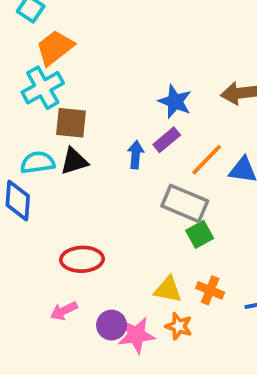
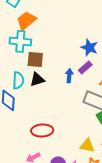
cyan cross: (43, 88) -> (20, 41), turned 35
cyan semicircle: (38, 162) -> (18, 80), turned 102

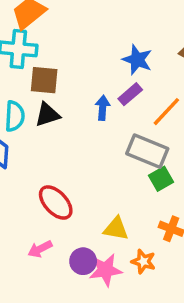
red ellipse: (42, 130) -> (56, 203), turned 50
yellow triangle: (87, 146) -> (116, 229), moved

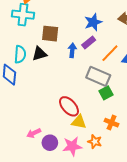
blue star: (137, 60) -> (93, 22), turned 30
brown square: (44, 80) -> (50, 34), moved
red ellipse: (56, 203) -> (69, 106), moved
purple circle: (83, 261) -> (50, 143), moved

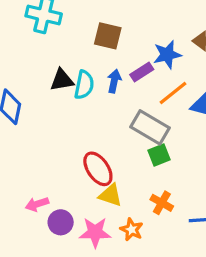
blue star: (93, 22) -> (167, 55), moved
brown square: (50, 34) -> (108, 36), moved
cyan semicircle: (20, 54) -> (84, 85), moved

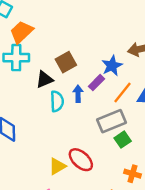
brown square: (108, 36) -> (66, 62), turned -30
black triangle: (62, 80) -> (44, 79), moved
gray rectangle: (150, 127) -> (112, 121), turned -40
yellow triangle: (110, 195) -> (57, 166), moved, turned -36

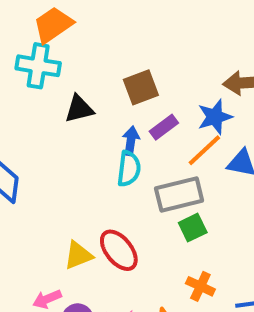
brown square: (66, 62) -> (141, 87), moved
blue star: (112, 66) -> (215, 117), moved
cyan semicircle: (57, 101) -> (129, 169), moved

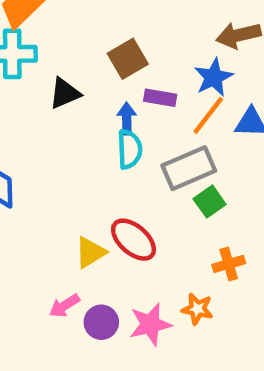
purple rectangle: (164, 127) -> (160, 98), turned 56
orange cross: (200, 286) -> (229, 264), turned -32

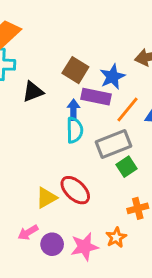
brown square: (128, 59) -> (75, 70), turned -30
blue star: (214, 77) -> (112, 77), moved
purple rectangle: (160, 98) -> (96, 97), size x1.4
orange star: (197, 309) -> (116, 237), turned 30

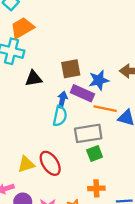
brown square: (75, 70) -> (71, 69), turned 36
orange line: (128, 109) -> (105, 109), turned 50

